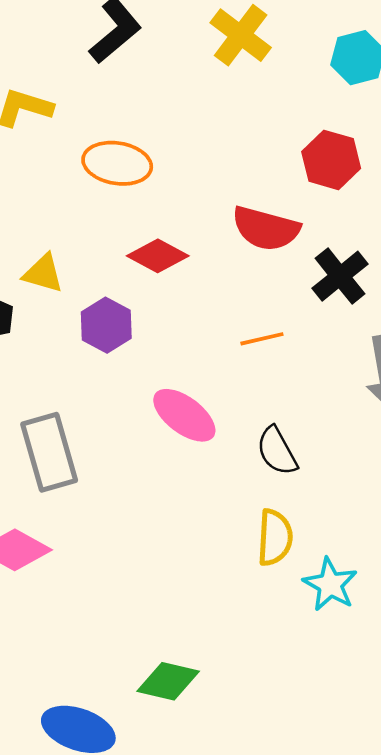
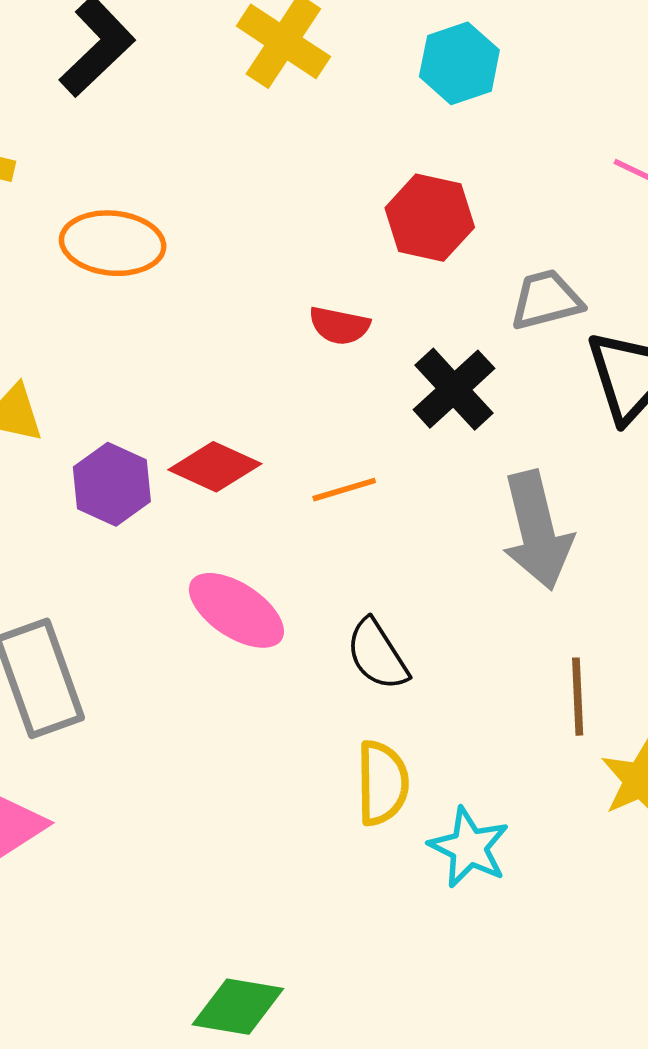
red semicircle: (266, 228) -> (339, 326), size x0.6
red diamond: (158, 256) -> (215, 467), moved

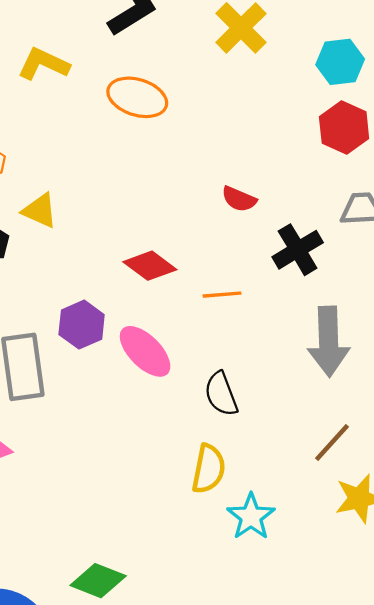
red hexagon: (430, 218) -> (344, 128), moved
orange ellipse: (113, 243) -> (137, 97), moved
purple hexagon: (112, 484) -> (82, 325), moved
brown line: (578, 697) -> (332, 442), turned 33

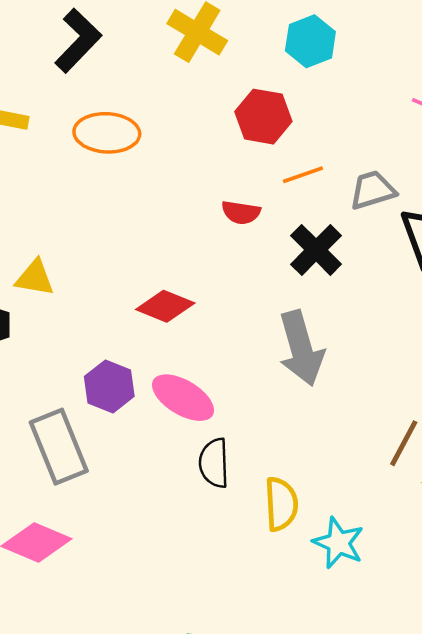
red hexagon: (344, 128) -> (263, 117), moved
orange line: (222, 295) -> (303, 175), moved
gray arrow: (329, 341) -> (301, 348), moved
black semicircle: (221, 394) -> (214, 463), moved, turned 33

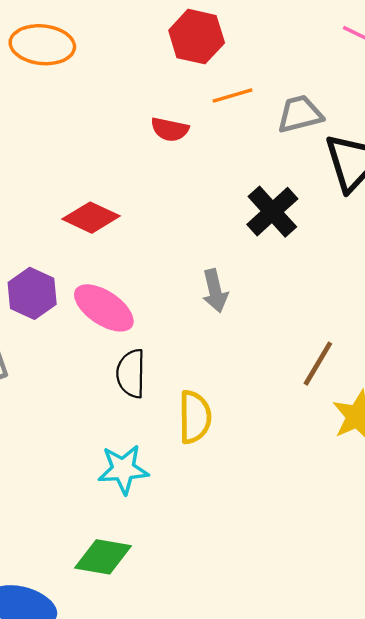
black cross: (316, 250) -> (272, 212), moved
gray arrow: (301, 348) -> (215, 291), moved, size x0.6
cyan star: (338, 543) -> (123, 469), moved, turned -30

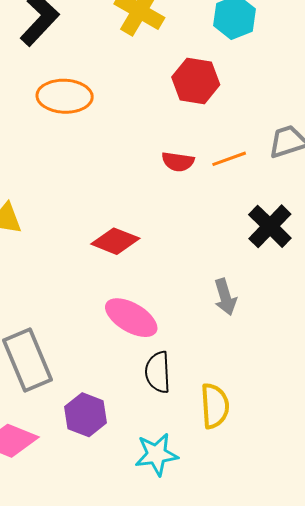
orange line: (232, 96) -> (229, 159), moved
purple hexagon: (32, 293) -> (86, 415), moved

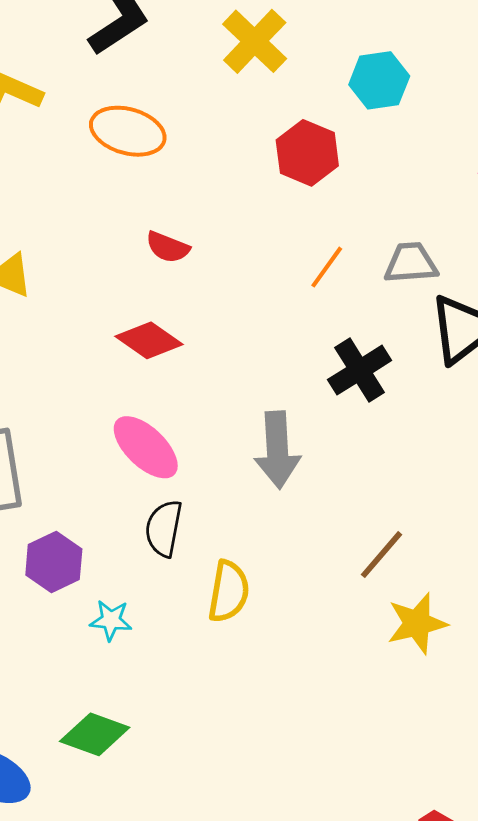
orange line: (229, 159) -> (327, 267), turned -48
red semicircle: (178, 162) -> (168, 247), moved
gray arrow: (225, 297) -> (277, 450), size x1.5
cyan star: (156, 454) -> (111, 620), moved, size x0.7

